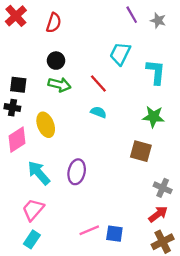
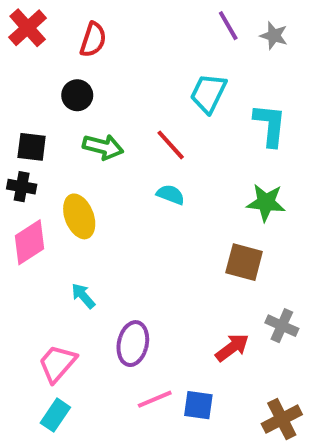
black circle: (56, 61) -> (77, 95), moved
purple ellipse: (77, 172) -> (133, 344), moved
cyan arrow: (39, 173) -> (83, 296), moved, size x0.6
red arrow: (158, 214) -> (232, 348), moved

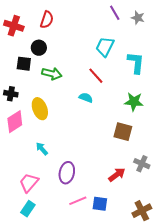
red cross: (28, 28) -> (14, 26), moved, turned -30
red line: (171, 145) -> (96, 76), moved
black square: (32, 147) -> (24, 64), moved

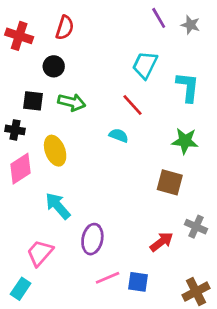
black square: (24, 64) -> (33, 101), moved
cyan arrow: (42, 149) -> (58, 206), size x1.5
cyan rectangle: (28, 209) -> (21, 289), moved

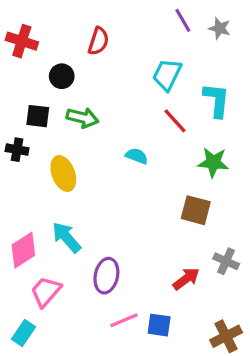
red semicircle: (65, 28) -> (98, 41), moved
red line: (132, 105) -> (175, 121), moved
pink diamond: (21, 169) -> (23, 250), moved

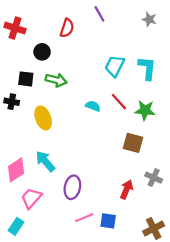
purple line: (183, 20) -> (99, 14), moved
cyan trapezoid: (167, 75) -> (115, 66), moved
red line: (175, 121) -> (119, 102), moved
red arrow: (186, 279) -> (127, 189), turned -30

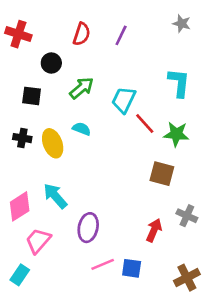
purple line: (99, 14) -> (121, 35), moved, turned 56
cyan trapezoid: (115, 66) -> (124, 100), moved
green arrow: (56, 80) -> (82, 88), moved, turned -54
black cross: (12, 102) -> (22, 138), moved
cyan semicircle: (93, 106) -> (82, 129), moved

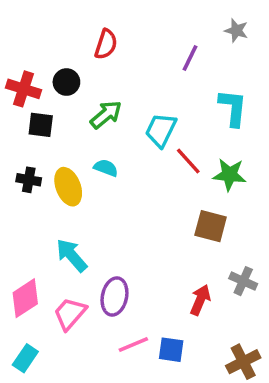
red cross: (18, 34) -> (24, 89), moved
purple line: (121, 35) -> (190, 58), moved
pink diamond: (20, 206) -> (25, 298), moved
pink trapezoid: (38, 241) -> (70, 314), moved

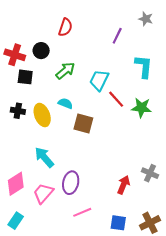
brown square: (211, 226) -> (83, 123), moved
blue square: (171, 350) -> (118, 223), moved

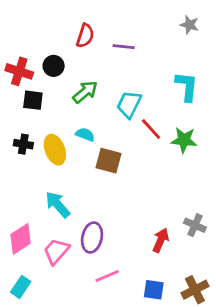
purple line: (117, 36) -> (124, 47), moved, turned 70

